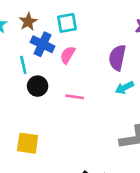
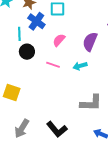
pink semicircle: (68, 55) -> (59, 40), moved
cyan arrow: (124, 88) -> (80, 66), moved

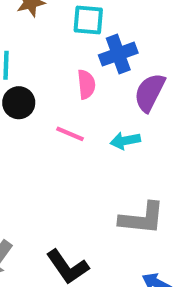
blue cross: (36, 21) -> (118, 54), moved, turned 30
pink semicircle: (59, 40) -> (86, 84), turned 128

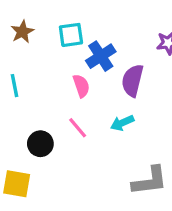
black circle: (19, 103) -> (40, 144), moved
pink line: (70, 134) -> (78, 128), turned 40

